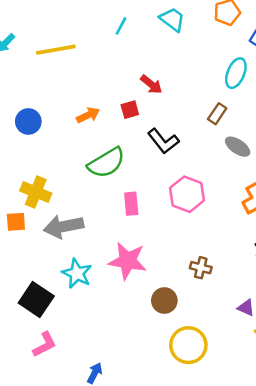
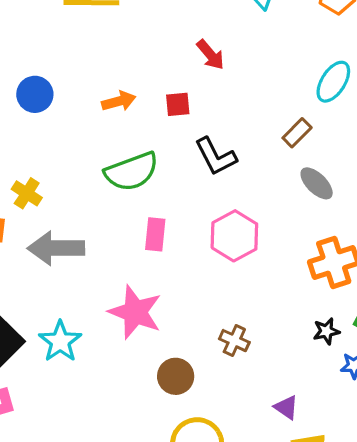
red arrow: (151, 84) -> (211, 55), moved
yellow cross: (36, 192) -> (27, 193), size x0.7
cyan star: (77, 273) -> (60, 341), moved

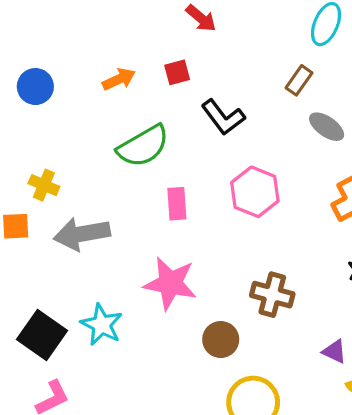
brown cross: (234, 341) -> (272, 295), size x1.4

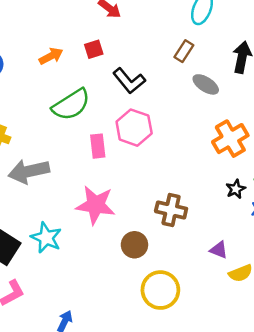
pink hexagon: (255, 192) -> (134, 128), moved

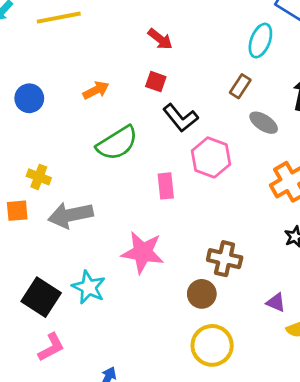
red square: (94, 49) -> (156, 82), moved, turned 36
pink hexagon: (134, 128) -> (211, 157), moved
pink rectangle: (98, 146) -> (166, 186), moved
brown circle: (134, 245) -> (202, 294), moved

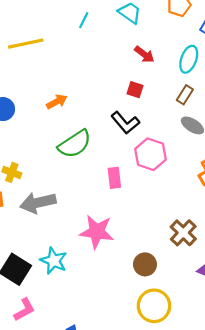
red arrow: (160, 39) -> (144, 54), moved
red square: (156, 82) -> (135, 90), moved
brown rectangle: (240, 86) -> (185, 95), moved
brown cross: (225, 259) -> (183, 233), moved, turned 32

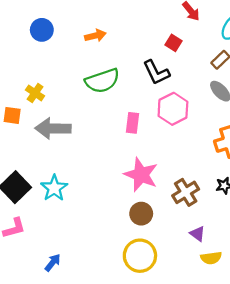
pink star: (97, 232) -> (141, 175), moved

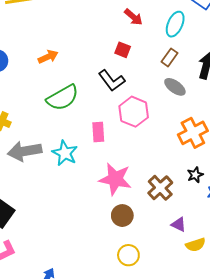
cyan star: (54, 188) -> (65, 153), moved
yellow circle: (140, 256) -> (128, 255), size x0.7

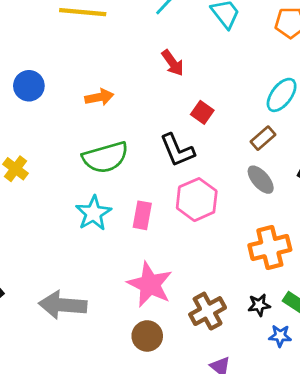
red arrow: (133, 17) -> (173, 63), moved
gray arrow: (25, 151) -> (63, 305), moved
cyan star: (65, 153) -> (93, 213), moved

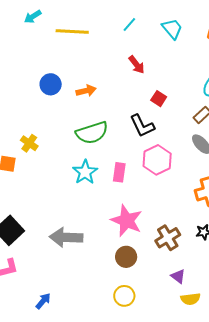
blue circle: (29, 86) -> (51, 84), moved

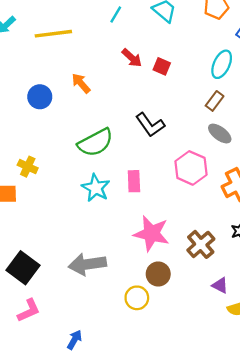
orange arrow: (86, 91) -> (81, 83), moved, turned -108
red square: (159, 99) -> (162, 66), moved
pink hexagon: (157, 160) -> (191, 168), moved
yellow circle: (124, 296) -> (137, 298), moved

